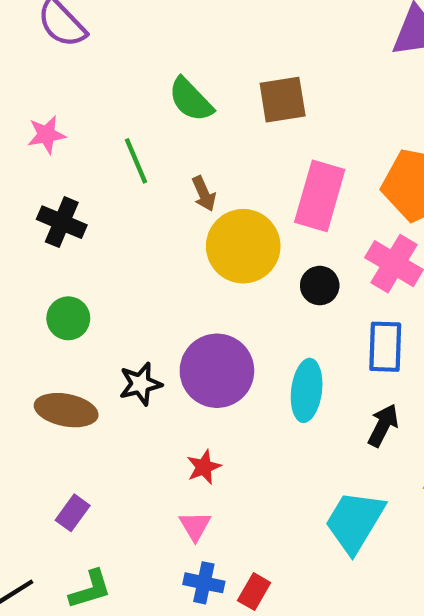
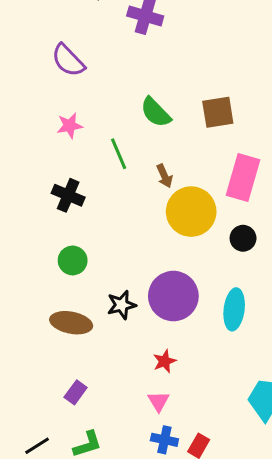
pink star: (46, 135) -> (70, 126), moved

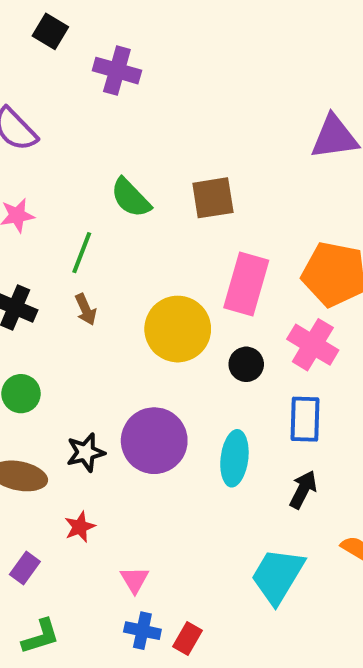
green line: (119, 154) -> (82, 253), turned 44
brown arrow: (164, 176) -> (86, 309), moved
red star: (164, 361) -> (80, 527), moved

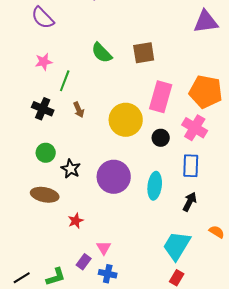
green line: (82, 253) -> (65, 81), moved
black star: (86, 452) -> (71, 169), moved, turned -30
purple rectangle: (25, 568) -> (84, 262), moved
red rectangle: (187, 638) -> (177, 278), moved

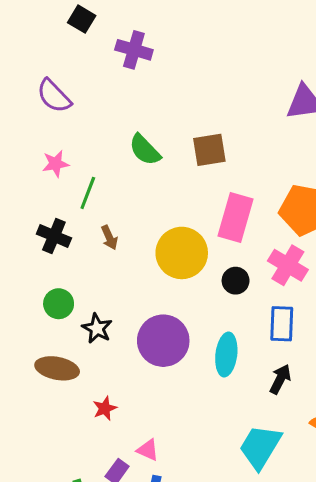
pink triangle: (104, 248) -> (148, 450), turned -35

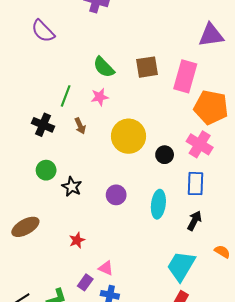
pink star: (56, 164) -> (100, 97), moved
pink rectangle: (236, 218) -> (185, 76), moved
purple circle: (163, 341) -> (116, 195), size x0.6
brown ellipse: (57, 368) -> (25, 227), moved, turned -40

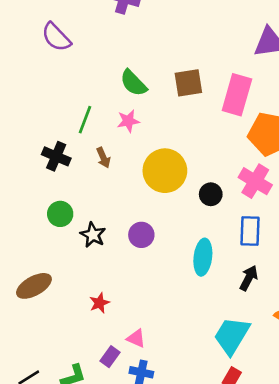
purple circle: (116, 195) -> (141, 235), moved

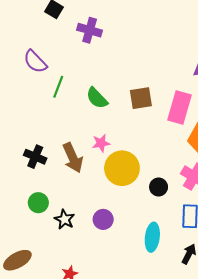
green line: (85, 120) -> (58, 87), moved
pink star: (128, 121) -> (101, 143), moved
brown arrow: (103, 158) -> (73, 158), size x1.8

